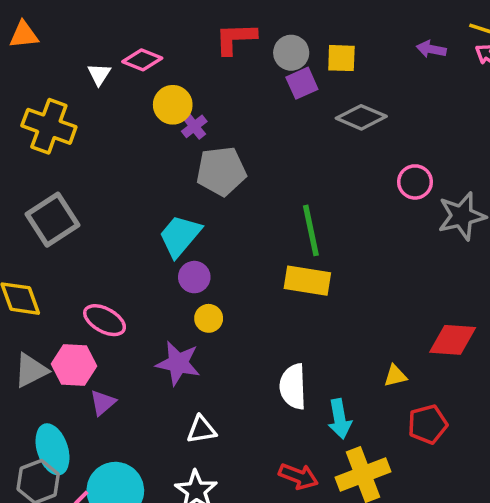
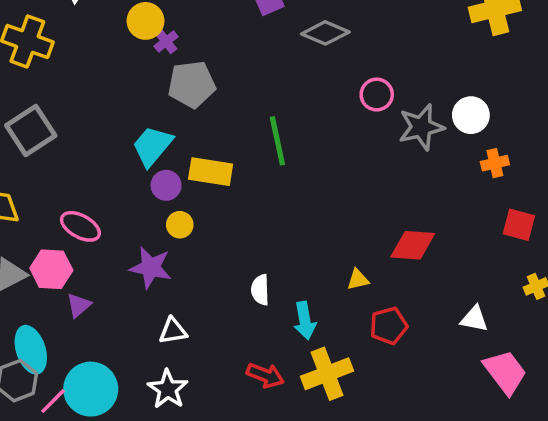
yellow rectangle: (307, 281) -> (211, 172), moved
white semicircle: (293, 387) -> (260, 290), size x0.7

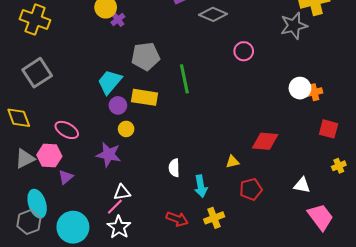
gray pentagon: (192, 84) -> (146, 56), moved
white circle: (471, 115) -> (300, 88), moved
gray star: (421, 127) -> (294, 26), moved
yellow cross: (327, 374) -> (214, 218), size x0.7
pink line: (53, 401) -> (115, 207), moved

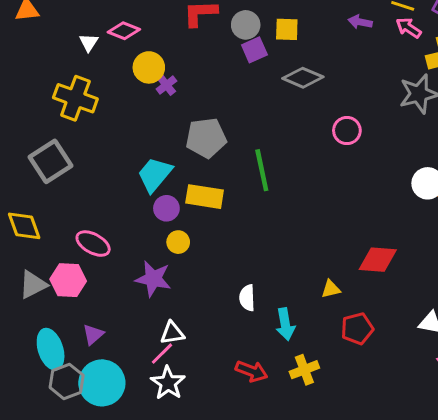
yellow cross: (35, 20) -> (75, 98), moved
purple triangle: (66, 177) -> (93, 334), moved
gray hexagon: (29, 222) -> (67, 381), moved

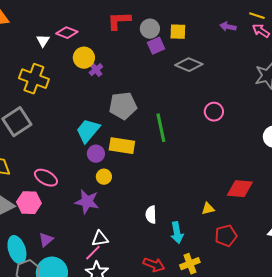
pink circle: (347, 131) -> (214, 112), moved

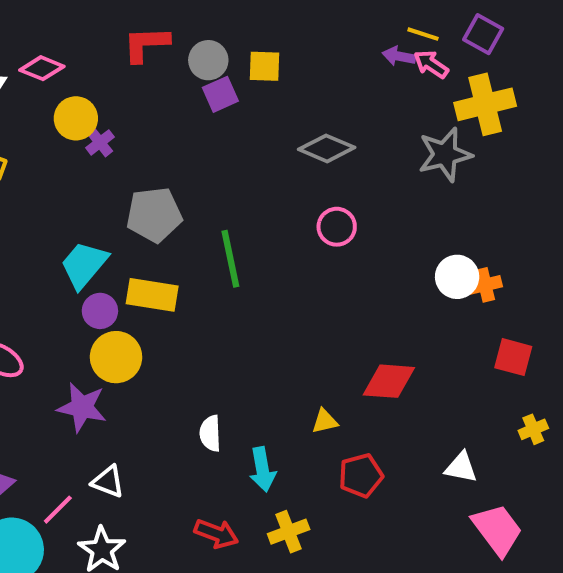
purple arrow: (228, 27) -> (399, 56), moved
gray diamond: (189, 65) -> (327, 148), moved
yellow circle: (104, 177) -> (116, 357), size x1.6
white triangle: (100, 239) -> (108, 481), turned 30
pink line: (93, 253) -> (58, 510), moved

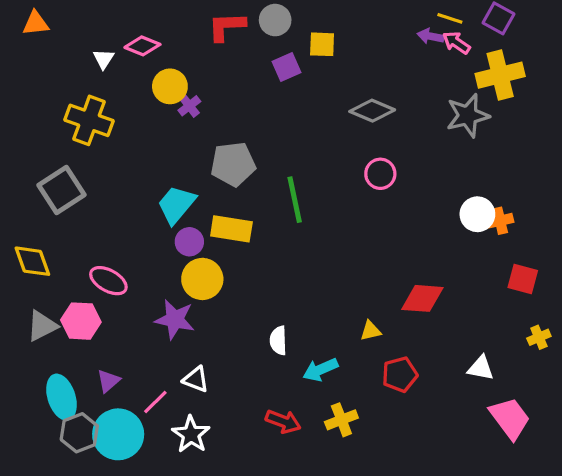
gray circle: (208, 60) -> (275, 20), moved
cyan arrow: (262, 469) -> (320, 370), turned 76

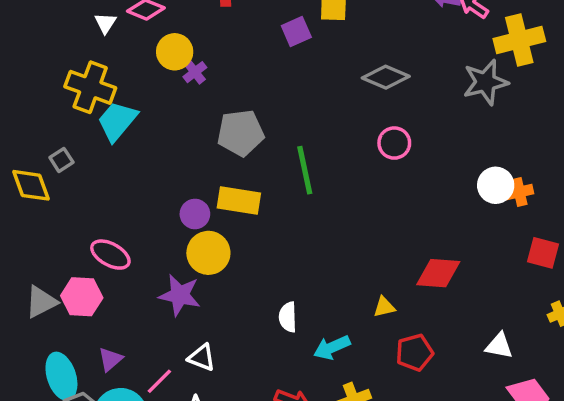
gray square: (61, 190) -> (61, 160), size x0.5
cyan trapezoid: (176, 205) -> (117, 121), moved
yellow diamond: (32, 261) -> (31, 185), moved

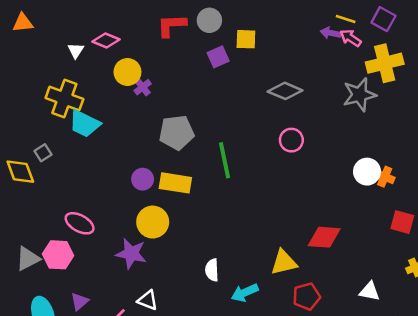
cyan trapezoid: (117, 121) -> (85, 124), turned -104
orange cross: (519, 192) -> (385, 177), turned 36
purple circle: (195, 214) -> (143, 179), moved
yellow triangle: (384, 307) -> (284, 262), size x1.6

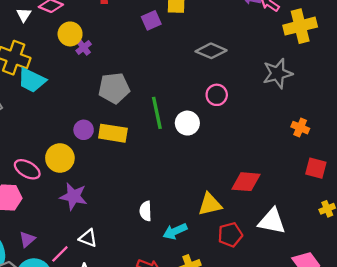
gray star: (359, 95) -> (278, 73), moved
white circle: (367, 172) -> (187, 123), moved
yellow circle: (153, 222) -> (60, 158), moved
white triangle: (370, 291) -> (272, 221), moved, size x1.5

